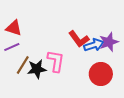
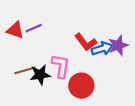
purple line: (12, 47) -> (34, 28), moved
brown line: (23, 65) -> (25, 70), turned 42
red circle: (101, 74) -> (81, 86), moved

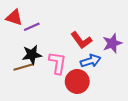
red triangle: (15, 30) -> (14, 17), moved
blue arrow: (102, 49) -> (91, 61), moved
black star: (40, 75) -> (32, 55), moved

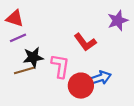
purple line: (32, 27) -> (18, 38), moved
purple star: (112, 43) -> (118, 20), moved
blue arrow: (91, 61) -> (100, 78), moved

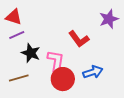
black star: (33, 57) -> (31, 53), turned 30
brown line: (25, 70) -> (19, 78), moved
red circle: (81, 86) -> (63, 79), moved

